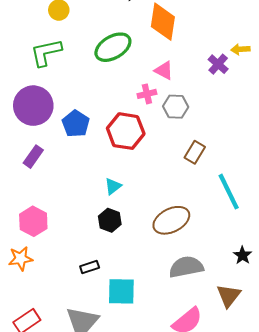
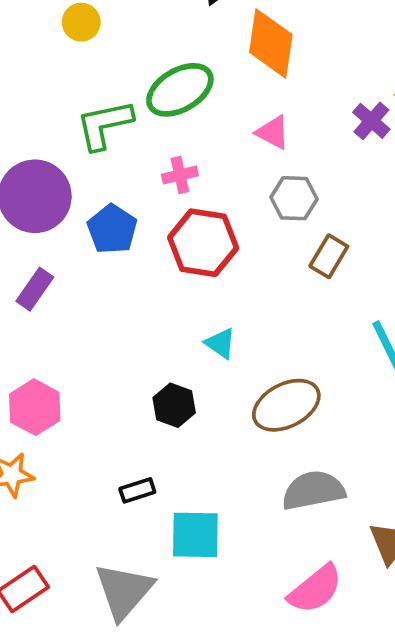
green L-shape: (46, 52) -> (104, 125), moved
pink cross: (147, 94) -> (180, 175), moved
brown rectangle: (195, 152) -> (329, 256), moved
cyan triangle: (113, 186) -> (221, 343), moved, turned -48

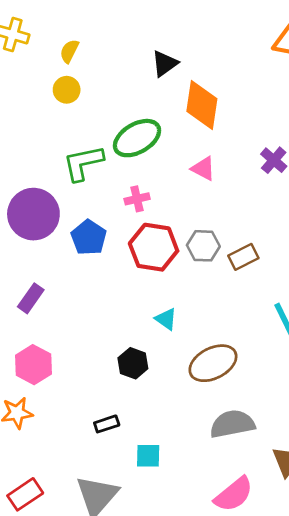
gray hexagon: (294, 198) -> (203, 246), moved
brown rectangle: (329, 256) -> (243, 257), turned 32
purple rectangle: (35, 289) -> (31, 298), moved
cyan square: (195, 535) -> (148, 456), size x0.7

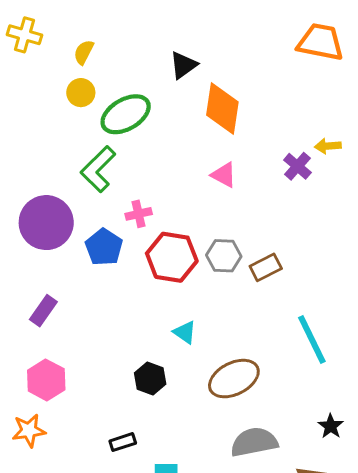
green ellipse: (137, 138) -> (126, 114), moved
green L-shape: (83, 163) -> (98, 169), turned -33
pink cross: (137, 199) -> (139, 214), moved

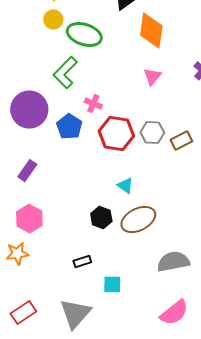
green ellipse: (126, 114) -> (84, 35), turned 48
pink triangle: (224, 175) -> (152, 77), turned 42
pink cross: (139, 214) -> (93, 104), turned 36
brown ellipse: (234, 379) -> (138, 220), moved

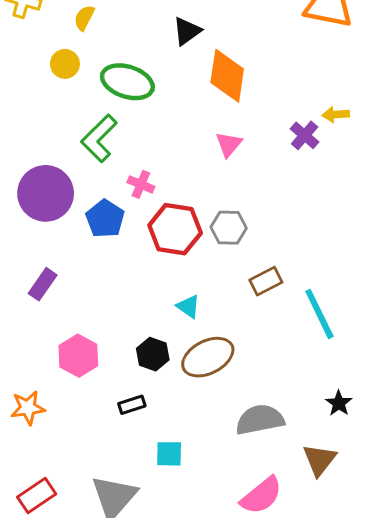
yellow circle: (53, 20) -> (65, 64), moved
brown rectangle: (181, 141) -> (266, 281), moved
pink hexagon: (29, 219) -> (78, 356), moved
black rectangle: (82, 262) -> (132, 405), moved

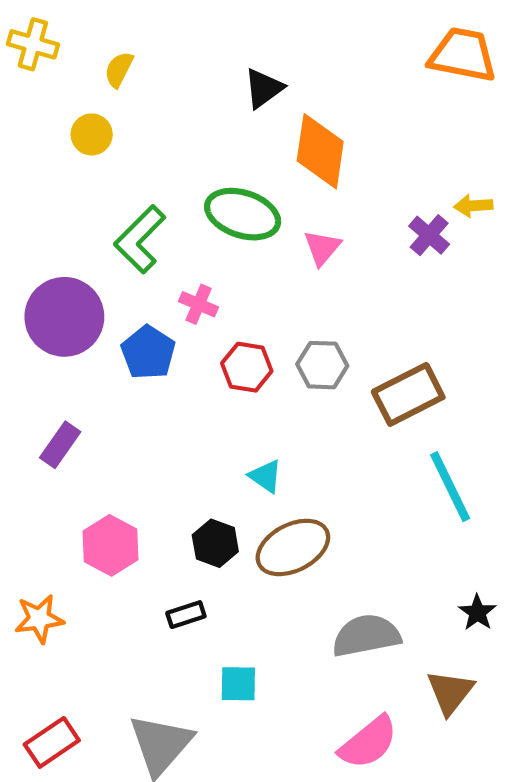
green ellipse: (127, 82) -> (243, 214), moved
red hexagon: (175, 229) -> (247, 367), size x0.7
brown rectangle: (266, 281) -> (408, 394), moved, size x1.5

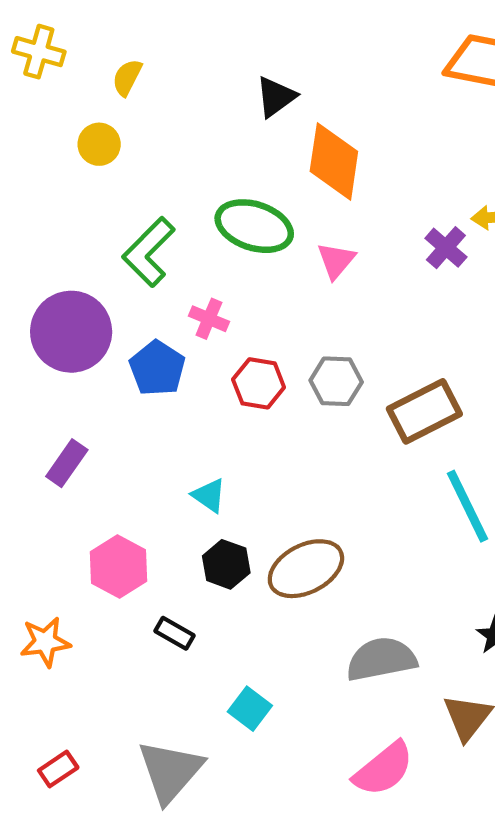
cyan triangle: (266, 476) -> (209, 495), moved
black rectangle: (186, 615) -> (175, 633), moved, turned 48
cyan square: (238, 684) -> (250, 709), turned 36
red rectangle: (52, 742) -> (58, 769), size x0.7

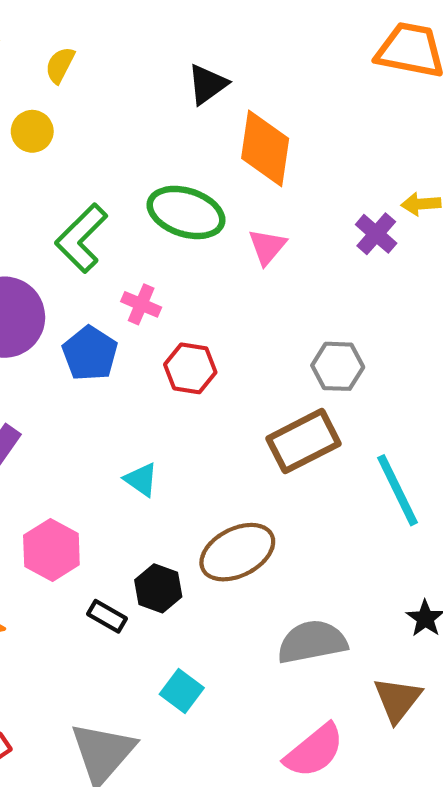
gray hexagon: (336, 381) -> (338, 366), moved
brown rectangle: (424, 411) -> (304, 441), moved
black hexagon: (226, 564) -> (158, 588), moved

